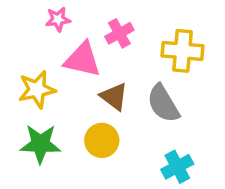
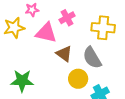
yellow star: (37, 89) -> (14, 28), moved
yellow circle: (102, 140) -> (78, 79), moved

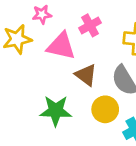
green star: (22, 81) -> (56, 111), moved

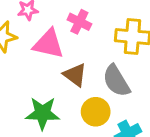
pink cross: (90, 25) -> (79, 22), turned -35

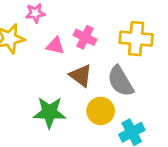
pink cross: (79, 22) -> (85, 37), moved
pink triangle: (48, 44) -> (55, 46), size x0.6

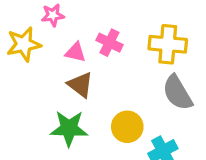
brown triangle: (81, 76) -> (80, 85), moved
gray semicircle: (120, 81) -> (177, 93), moved

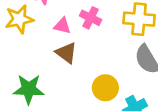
green star: (69, 128) -> (29, 89), moved

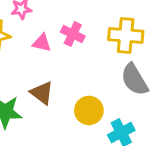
brown triangle: (66, 53) -> (42, 93), moved

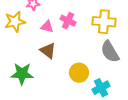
brown triangle: (42, 93) -> (48, 51), moved

